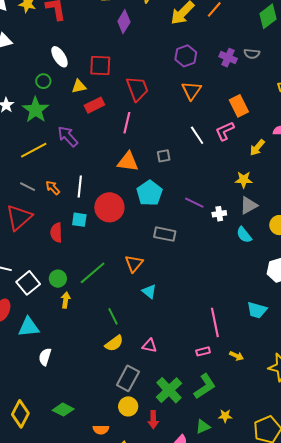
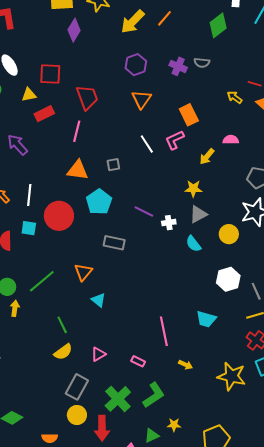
pink triangle: (149, 346) -> (98, 354), turned -42
pink rectangle: (203, 351) -> (138, 361), moved, turned 40
red arrow: (153, 420) -> (102, 428), size x1.4

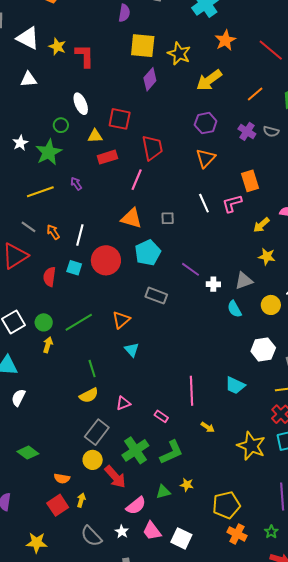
orange line: (164, 18) -> (255, 94), moved
purple arrow: (18, 145) -> (76, 184), size x0.6
yellow star: (193, 189) -> (267, 256), moved
red arrow: (102, 428) -> (115, 477), turned -50

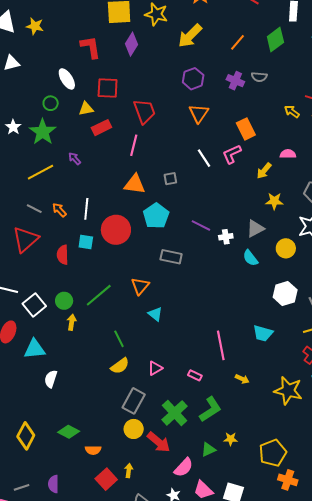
red L-shape: (85, 56) -> (91, 47), moved
orange semicircle: (62, 478) -> (93, 450), moved

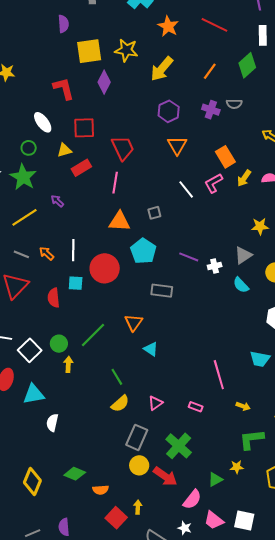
yellow arrow: (264, 171) -> (244, 178), moved
green L-shape: (210, 409) -> (251, 439), moved, turned -148

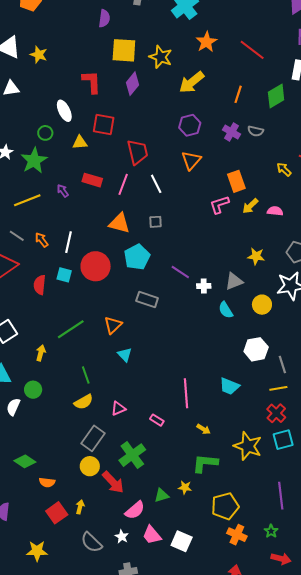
orange line: (210, 71) -> (238, 94), turned -30
red rectangle: (81, 168) -> (92, 180), moved, turned 36
white line: (186, 189) -> (156, 184), moved
green circle: (59, 344) -> (33, 390), moved

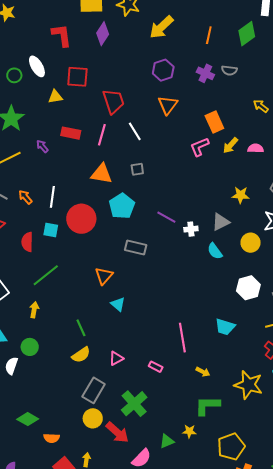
green circle: (45, 133) -> (14, 75), moved
green line: (71, 329) -> (46, 275), moved

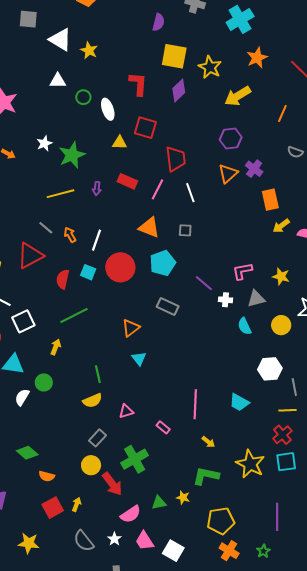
purple cross: (205, 73) -> (254, 169), moved
green circle: (14, 75) -> (83, 97), moved
purple arrow: (42, 146) -> (97, 189), turned -144
pink L-shape: (199, 147) -> (242, 271), moved
gray rectangle: (94, 390) -> (98, 438), size x0.7

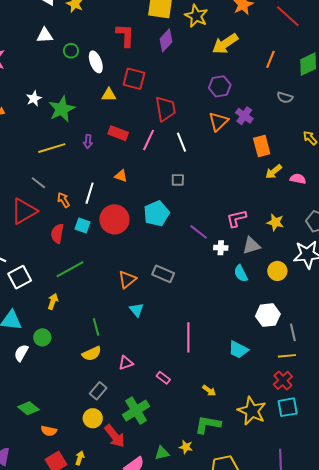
orange triangle: (149, 227) -> (121, 176), moved, size x0.6
orange arrow: (70, 235) -> (63, 200), moved
gray rectangle: (168, 307) -> (163, 274), moved
pink line: (195, 404) -> (188, 337), moved

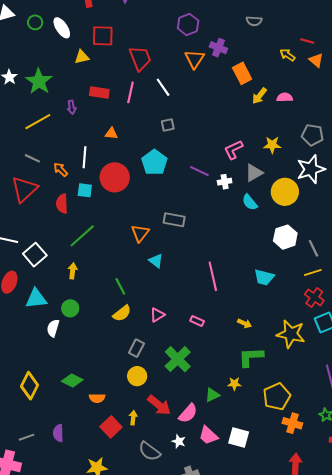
yellow circle: (277, 271) -> (285, 192), size x1.4
red arrow: (115, 436) -> (159, 405), moved

